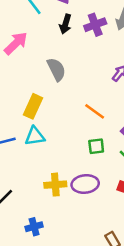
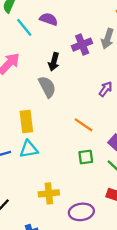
black arrow: (65, 24) -> (54, 62), moved
yellow rectangle: (33, 106) -> (26, 121), turned -30
purple ellipse: (85, 184) -> (81, 212), moved

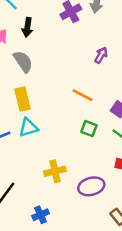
black arrow: (54, 62) -> (27, 27), moved
gray semicircle: (47, 87) -> (23, 62), moved
green square: (86, 157) -> (89, 129), turned 35

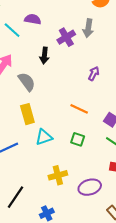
black arrow: (27, 27) -> (44, 55), moved
cyan triangle: (28, 128) -> (44, 137), moved
green square: (89, 129) -> (78, 139), moved

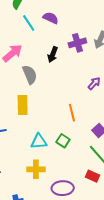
orange line: (79, 109) -> (72, 113), turned 36
cyan triangle: (44, 137) -> (39, 141), moved

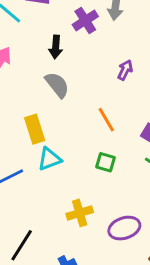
gray semicircle: (30, 75) -> (57, 85), moved
cyan triangle: (39, 141) -> (49, 159), moved

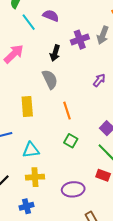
orange line: (106, 120) -> (67, 111), moved
cyan triangle: (49, 159) -> (31, 150), moved
yellow cross: (80, 213) -> (35, 177), moved

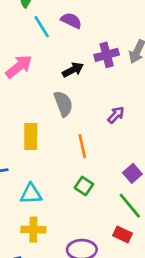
black arrow: (55, 53) -> (73, 70), turned -140
purple arrow: (99, 80) -> (116, 115), moved

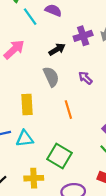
purple arrow: (116, 115) -> (85, 78), moved, turned -88
green square: (84, 186) -> (59, 156), moved, size x1.6
cyan triangle: (31, 194) -> (25, 139), moved

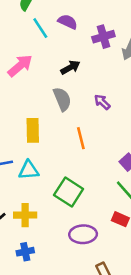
purple cross: (83, 36) -> (103, 37), moved
yellow cross: (34, 178) -> (25, 215), moved

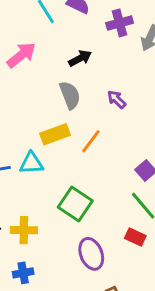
yellow rectangle: (33, 130) -> (55, 134), moved, turned 70
orange line: (81, 138) -> (91, 141), turned 50
cyan triangle: (29, 170) -> (31, 163), moved
purple ellipse: (83, 234) -> (91, 254), turned 70

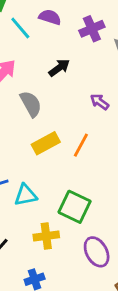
gray semicircle: (70, 95) -> (31, 104), moved
cyan triangle: (31, 163) -> (26, 195), moved
yellow cross: (24, 230) -> (46, 236), moved

